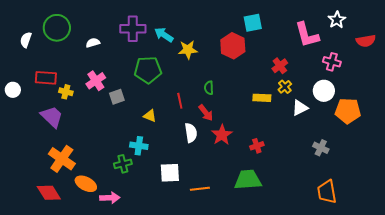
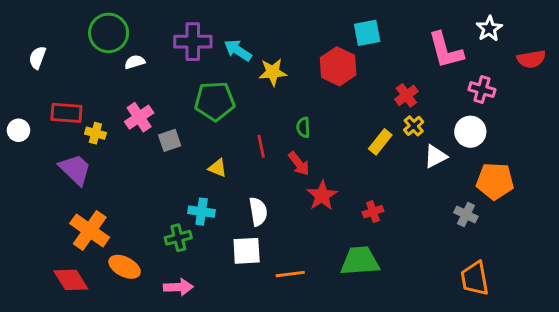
green circle: (57, 28) -> (109, 33), moved
yellow rectangle: (262, 98) -> (380, 142), turned -54
orange pentagon: (348, 111) -> (495, 181), moved
white semicircle: (191, 133) -> (258, 212), moved
pink arrow: (110, 198) -> (178, 287), moved

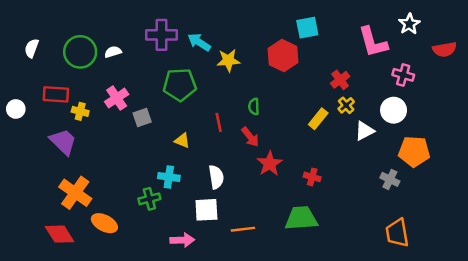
green circle: (109, 33) -> (80, 52), moved
red cross: (373, 212) -> (312, 177), turned 35
pink arrow: (178, 287) -> (182, 240), moved

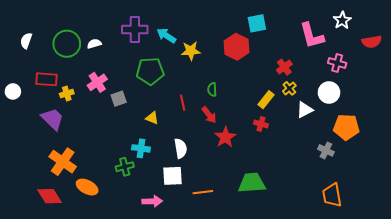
yellow cross: (80, 111) -> (67, 94), turned -32
red cross: (312, 177) -> (261, 124), moved

